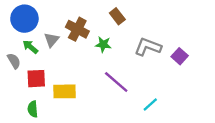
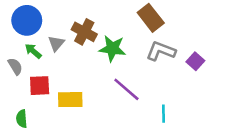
brown rectangle: (117, 16) -> (151, 18), moved, size x1.5
green star: (103, 44) -> (112, 48), size x1.5
cyan line: (150, 104) -> (163, 114), turned -49
green semicircle: (33, 109) -> (22, 119), moved

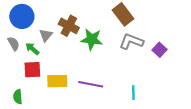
green arrow: (33, 51) -> (32, 49), moved
gray semicircle: (15, 66) -> (14, 44), moved
purple line: (126, 89) -> (91, 84), moved, turned -30

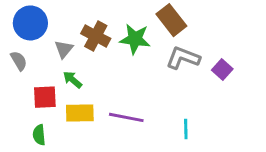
green star: (92, 39) -> (135, 39), moved
green arrow: (32, 49) -> (73, 80), moved
green semicircle: (18, 97) -> (39, 135), moved

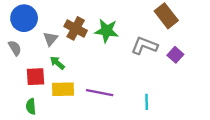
brown rectangle: (171, 20) -> (166, 16), moved

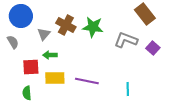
green arrow: (57, 63) -> (50, 55), turned -40

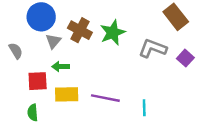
blue circle: (21, 16) -> (41, 17), moved
green star: (93, 27) -> (113, 33), turned -30
cyan line: (128, 89) -> (144, 108), moved

